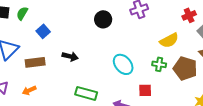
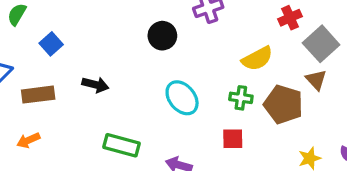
black circle: (103, 19) -> (162, 36), moved
red square: (145, 90) -> (233, 139), moved

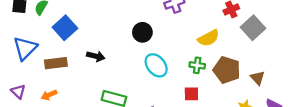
black circle: (162, 36) -> (142, 32), moved
blue square: (51, 44) -> (65, 28), size x1.5
brown triangle: (316, 80) -> (258, 78), moved

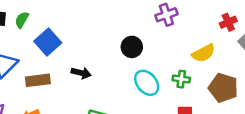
green cross: (197, 65) -> (181, 79), moved

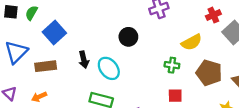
black arrow: (81, 73) -> (84, 60), turned 63
cyan ellipse: (147, 83) -> (109, 68), moved

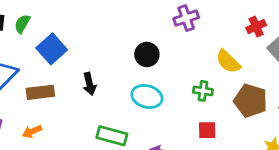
yellow semicircle: (192, 42) -> (228, 61), turned 72
cyan ellipse: (109, 68) -> (147, 97), moved, turned -35

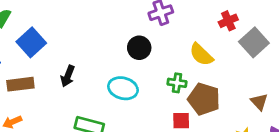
black circle: (147, 54) -> (139, 48), moved
black arrow: (89, 84) -> (68, 76), turned 35
brown pentagon: (251, 101) -> (204, 99), moved

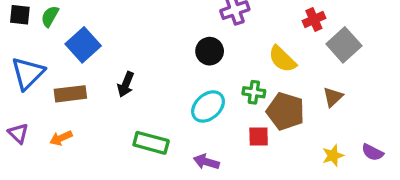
cyan ellipse: (123, 88) -> (208, 106), moved, turned -56
brown triangle: (259, 102) -> (333, 97), moved, turned 30

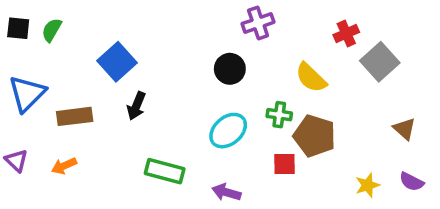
blue square: (83, 45) -> (117, 62), moved
brown triangle: (333, 97) -> (404, 129), moved, turned -35

